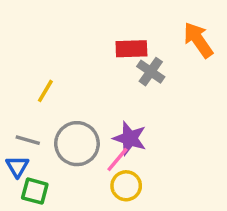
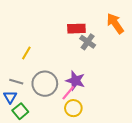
green square: (35, 191) -> (20, 111), turned 35

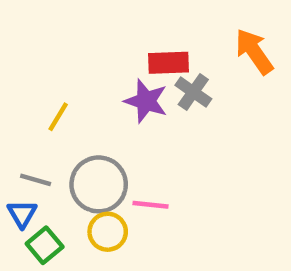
purple star: (75, 81) -> (146, 101), moved
pink line: (68, 93) -> (150, 205), turned 56
yellow circle: (73, 108) -> (108, 232), moved

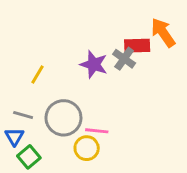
red rectangle: (169, 63) -> (137, 46), moved
yellow circle: (108, 232) -> (87, 148), moved

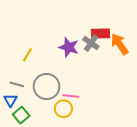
orange arrow: (163, 33) -> (120, 44), moved

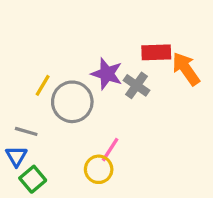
gray cross: (91, 43) -> (136, 85), moved
gray circle: (46, 86) -> (72, 102), moved
pink line: (71, 96) -> (110, 150), turned -63

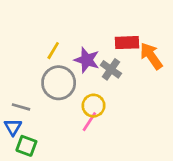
yellow line: (43, 85) -> (53, 51), moved
yellow circle: (99, 169) -> (93, 106), moved
green square: (33, 179) -> (26, 146), turned -30

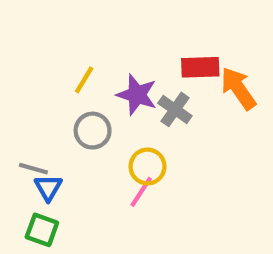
gray circle: (59, 83) -> (93, 131), size x0.7
blue triangle: (13, 127) -> (48, 188), moved

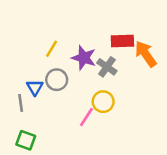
yellow circle: (148, 166) -> (103, 102), moved
gray line: (33, 169) -> (21, 103), turned 66
blue triangle: (48, 188) -> (35, 87), moved

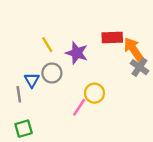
yellow line: (52, 49) -> (47, 45), turned -63
gray cross: (107, 67) -> (139, 67), moved
green square: (26, 140) -> (24, 129), turned -36

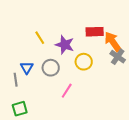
gray circle: (52, 73) -> (51, 68), moved
yellow circle: (94, 93) -> (84, 62), moved

